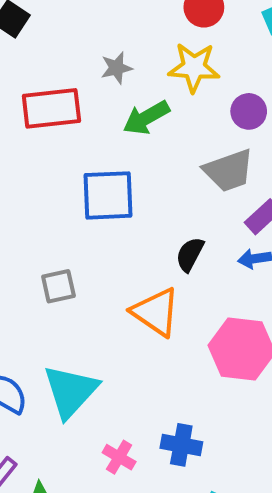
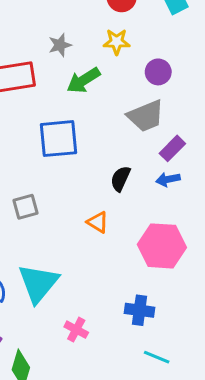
yellow star: (194, 67) -> (117, 42), size x0.7
orange triangle: (156, 312) -> (98, 222), size x0.6
blue cross: (181, 445) -> (140, 310), moved

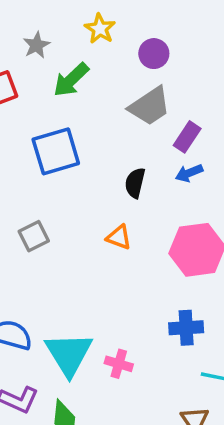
yellow star: (117, 42) -> (100, 29), turned -30
cyan triangle: (38, 283) -> (69, 354), moved

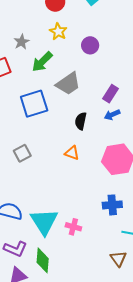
gray trapezoid: (150, 106) -> (68, 84), moved

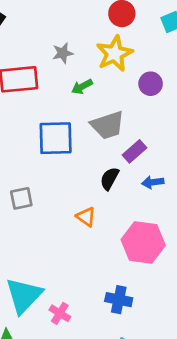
yellow star: (58, 32) -> (114, 54), size x1.5
green arrow: (42, 62) -> (82, 87), size x0.7
purple rectangle: (111, 94) -> (135, 151), moved

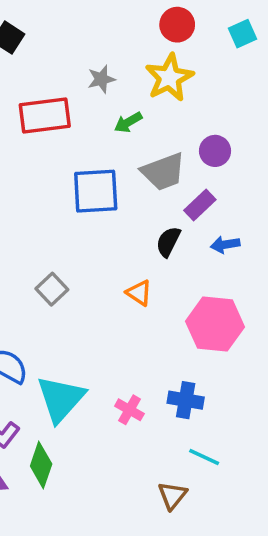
purple circle: (151, 84) -> (215, 151), moved
gray square: (21, 198) -> (52, 289), moved, turned -30
pink cross: (60, 313) -> (129, 410), moved

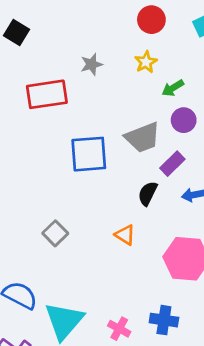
yellow star: (169, 78) -> (146, 62), size x0.6
green arrow: (128, 122) -> (173, 88), moved

